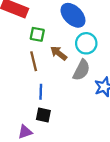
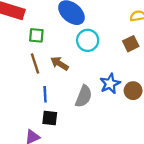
brown arrow: (59, 53) -> (60, 63), moved
gray semicircle: (81, 70) -> (84, 96), moved

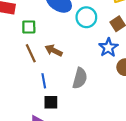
cyan circle: (88, 40) -> (86, 17), moved
blue star: (110, 84) -> (108, 48), moved

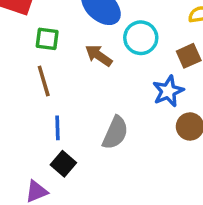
brown arrow: (54, 50) -> (99, 55), moved
black square: (51, 102) -> (63, 164), turned 32

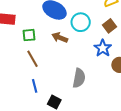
blue line: (57, 128) -> (35, 86), moved

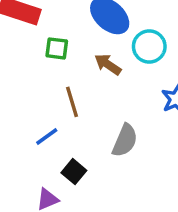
brown line: (33, 59) -> (72, 102), moved
blue line: (35, 86) -> (47, 137), turned 56

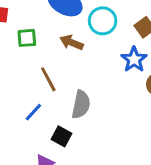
gray semicircle: (125, 141) -> (81, 105), moved

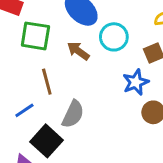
green square: (27, 38) -> (35, 36), size x1.5
black square: (62, 136) -> (46, 141), size x1.5

